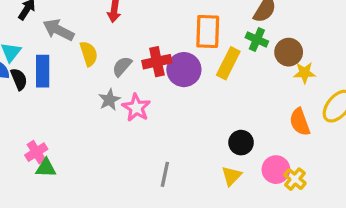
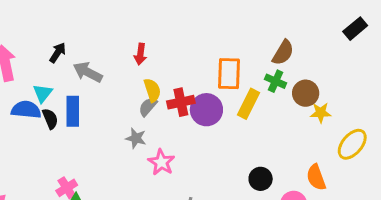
yellow semicircle: (89, 54) -> (152, 90), moved
gray star: (109, 100) -> (136, 138), turned -30
pink star: (136, 108) -> (161, 162), moved
orange semicircle: (300, 122) -> (316, 177), moved

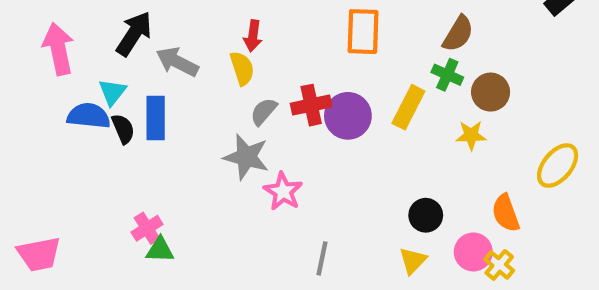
black arrow: (58, 53) -> (134, 34), size x1.5
orange rectangle: (229, 74) -> (363, 32), moved
yellow semicircle: (152, 90) -> (242, 68), moved
yellow star: (321, 113) -> (471, 135), moved
gray star: (136, 138) -> (246, 157), size x1.5

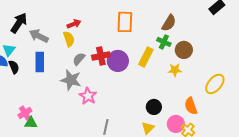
red arrow: (253, 36) -> (74, 24), turned -120
blue rectangle: (156, 118) -> (40, 62), moved

